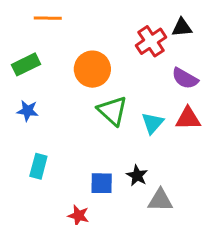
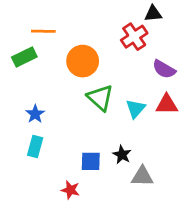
orange line: (48, 18) -> (43, 31), moved
black triangle: (182, 27) -> (153, 14), moved
blue star: (28, 111) -> (35, 114), moved, turned 30

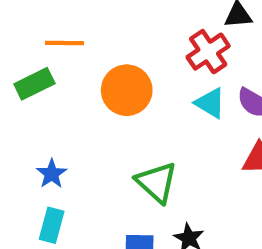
green triangle: (100, 98) -> (157, 182), moved
cyan triangle: (136, 109) -> (210, 103), moved, turned -40

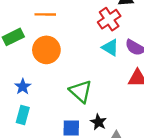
orange line: (64, 43) -> (45, 14), moved
orange circle: (127, 90) -> (46, 50), moved

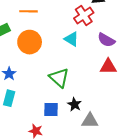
cyan triangle: (110, 48) -> (71, 39), moved

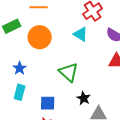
blue square: (51, 109) -> (48, 103), moved

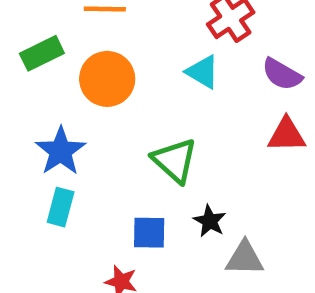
blue star: (20, 68) -> (61, 151), size x1.5
blue square: (48, 103) -> (149, 233), moved

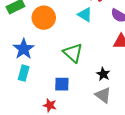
black star: (210, 221) -> (103, 74), moved
gray triangle: (245, 258) -> (103, 95), turned 36

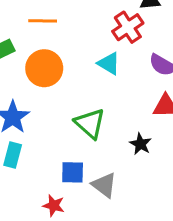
black star: (103, 74) -> (140, 144), moved
gray triangle: (103, 95) -> (104, 185), moved

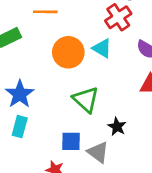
orange circle: (44, 68) -> (68, 52), moved
black star: (140, 144) -> (117, 127), moved

